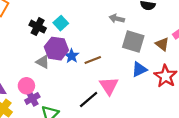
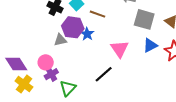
brown line: (93, 60) -> (97, 14), moved, turned 42
gray triangle: (43, 62) -> (60, 40), turned -40
pink triangle: (109, 86) -> (120, 49), moved

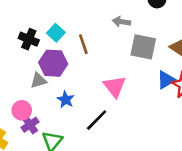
brown line: (97, 14) -> (83, 44), turned 56
blue star: (87, 34) -> (66, 100), moved
blue triangle: (150, 45) -> (166, 80), moved

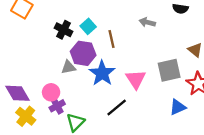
gray square: (143, 47) -> (169, 70), moved, turned -30
blue triangle: (166, 80) -> (178, 107), moved
blue star: (66, 100) -> (102, 73), moved, size x1.6

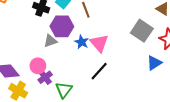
gray square: (169, 70) -> (142, 31), turned -35
blue star: (102, 73) -> (82, 42), size x0.6
pink triangle: (136, 79) -> (99, 43), moved

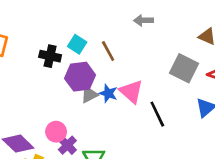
gray triangle: (50, 41) -> (89, 95), moved
black line: (99, 71) -> (157, 114), moved, turned -60

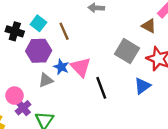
gray triangle: (89, 95) -> (46, 80), moved

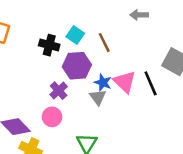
gray triangle: (46, 80) -> (98, 97), moved, turned -42
black line: (101, 88) -> (151, 83), moved
purple cross: (23, 108) -> (59, 91), moved

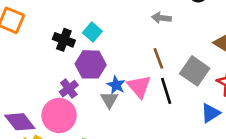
brown line: (104, 43) -> (158, 58), moved
pink circle: (52, 117) -> (59, 115), size x1.6

